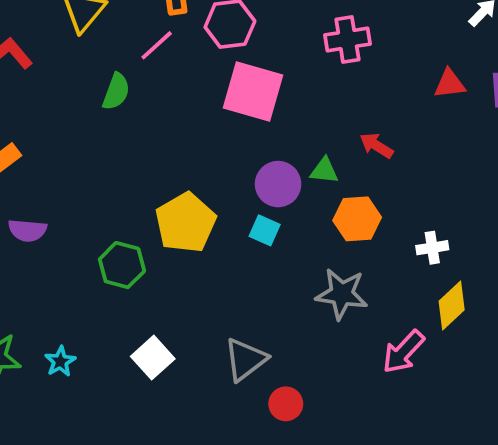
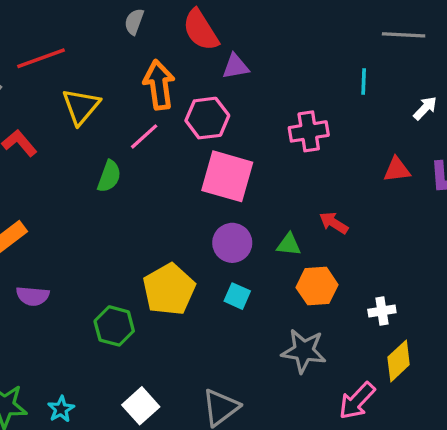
purple circle: (278, 184) -> (232, 243), moved

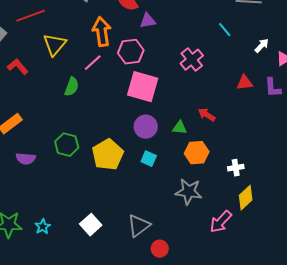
cyan line: (364, 82) -> (225, 30), turned -42
pink cross: (309, 131) -> (192, 60), turned -30
green hexagon: (114, 326) -> (67, 145), moved

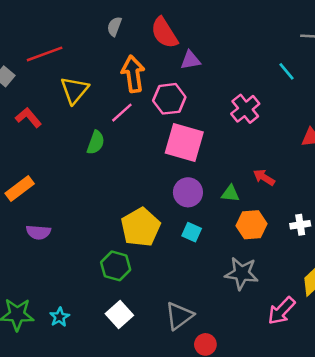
green hexagon: (67, 145) -> (116, 266), moved
white cross: (236, 168) -> (300, 225), moved

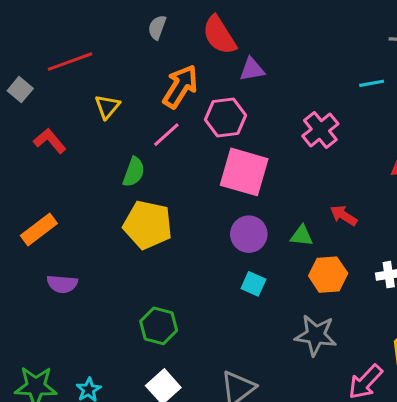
cyan line: (286, 71) -> (372, 83), turned -60
orange arrow: (133, 74) -> (180, 86), turned 40
yellow triangle: (75, 90) -> (107, 107), size x0.7
yellow pentagon: (141, 227) -> (148, 225), moved, turned -30

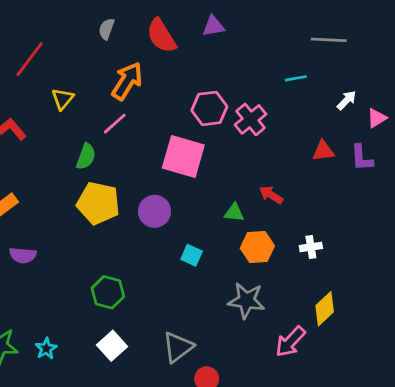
red line: (70, 62) -> (30, 59), turned -33
purple triangle: (252, 69) -> (214, 26), moved
pink hexagon: (225, 118) -> (209, 108), moved
purple circle: (249, 234) -> (155, 211), moved

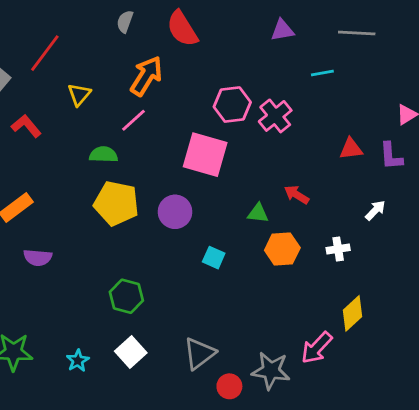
purple triangle: (214, 26) -> (282, 30), moved
white arrow: (347, 100) -> (375, 210), moved
green semicircle: (86, 156) -> (103, 155), turned -108
gray star: (246, 301) -> (271, 371), moved
cyan star: (46, 349) -> (78, 361), moved

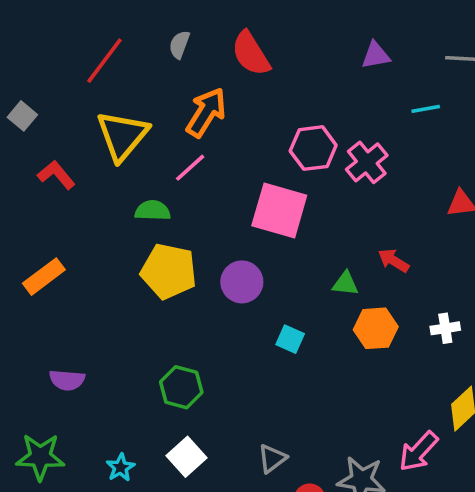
red line: (45, 53) -> (104, 61), moved
yellow triangle: (79, 95) -> (122, 136), size x1.8
purple semicircle: (38, 258) -> (67, 380), moved
gray triangle: (199, 353) -> (272, 459), size x0.7

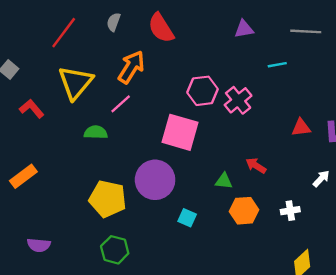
yellow pentagon: (169, 271) -> (108, 199), moved
purple circle: (242, 282) -> (155, 180), size x1.4

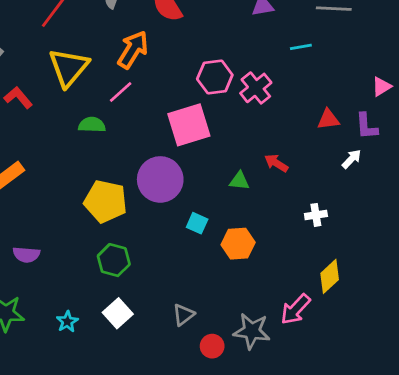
pink square: (180, 132) -> (189, 125), turned -33
white arrow: (321, 179) -> (351, 159), moved
orange hexagon: (244, 211) -> (238, 244), moved

